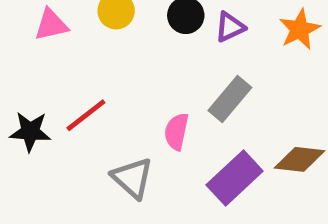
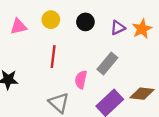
purple triangle: (230, 27) -> (118, 28), moved
red line: (86, 115) -> (53, 57), moved, turned -45

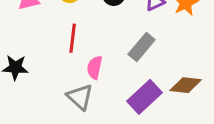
pink semicircle: (81, 80) -> (95, 68), moved

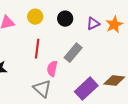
gray rectangle: (142, 47) -> (73, 53), moved

